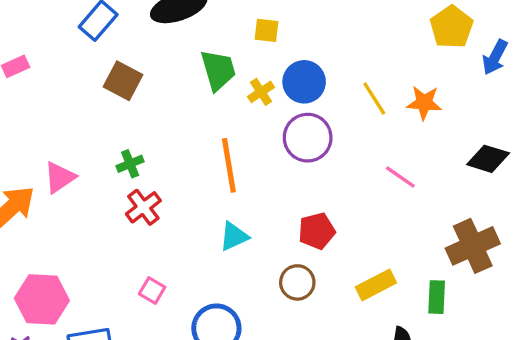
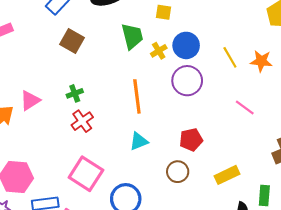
pink square: (152, 291) -> (86, 174), size x2.0
green rectangle: (437, 297) -> (264, 195), moved

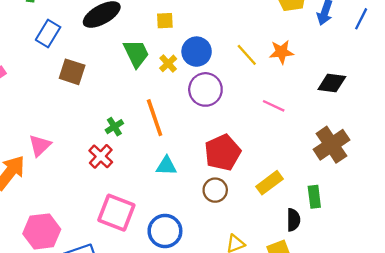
green cross: (75, 93) -> (114, 127), moved
red pentagon: (191, 140) -> (223, 153), size x1.4
cyan triangle: (139, 141) -> (166, 166), turned 36

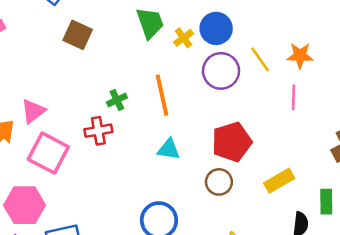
orange star: (281, 52) -> (300, 56), moved
yellow line: (247, 55) -> (260, 59), moved
pink line: (274, 106) -> (293, 97), turned 60
red cross: (101, 156) -> (98, 131), turned 30
pink square: (116, 213) -> (48, 153), moved

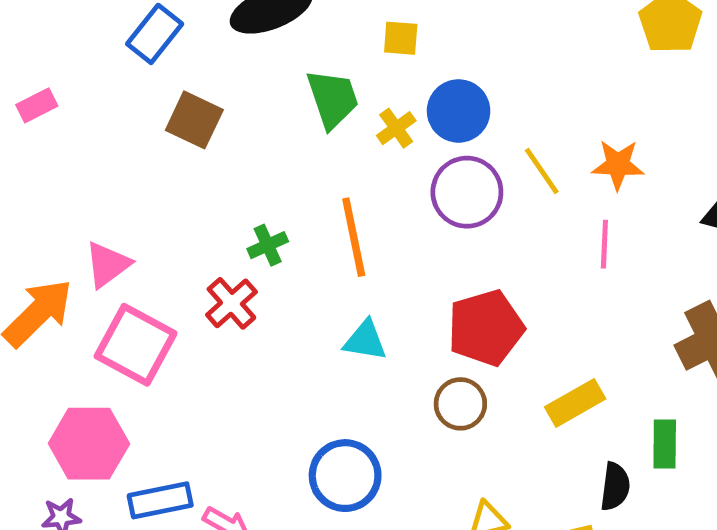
red cross: (98, 131) -> (231, 303), turned -32

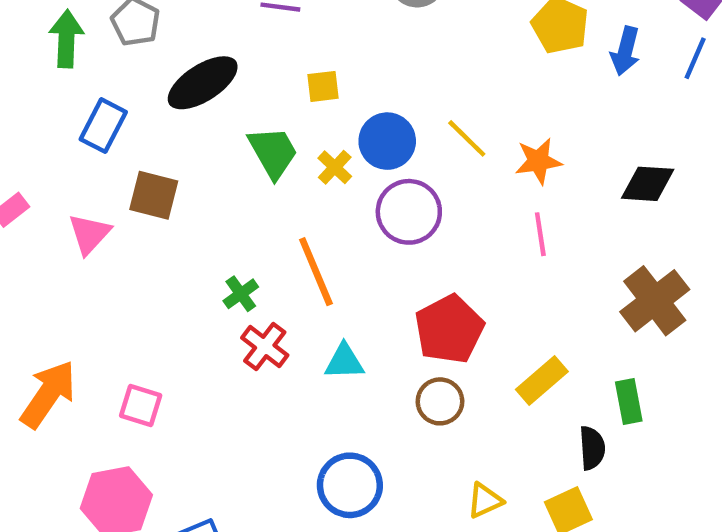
yellow line: (542, 171) -> (467, 138), moved
pink triangle: (108, 265) -> (89, 234), moved
red cross: (231, 303) -> (265, 346), moved
pink square: (136, 345) -> (141, 406), size x0.6

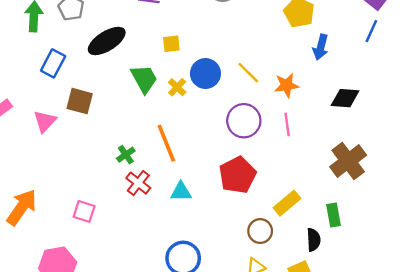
blue arrow: (625, 51) -> (321, 47), moved
purple circle: (409, 212) -> (244, 121), moved
brown circle: (440, 401) -> (260, 231), moved
pink square: (141, 406) -> (84, 211), moved

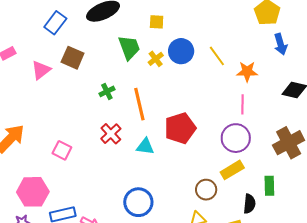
blue arrow: (321, 47) -> (281, 44), turned -40
purple circle: (244, 121) -> (236, 138), moved
green cross: (126, 155) -> (107, 91), moved
red pentagon: (238, 175) -> (180, 128), moved

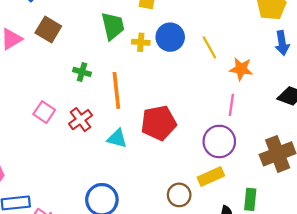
yellow cross: (156, 59) -> (141, 42), turned 35
green cross: (107, 91) -> (82, 72), turned 35
pink square: (62, 150) -> (44, 112), moved

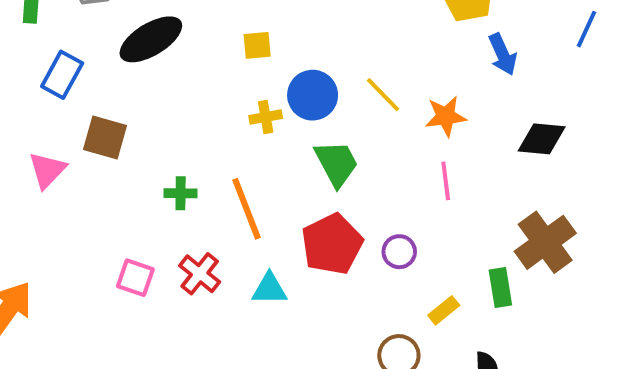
green trapezoid: (113, 26) -> (336, 163), moved
purple circle: (219, 141) -> (399, 252), moved, size x0.6
yellow rectangle: (211, 177) -> (444, 310), size x0.7
green rectangle: (250, 199) -> (500, 287), moved

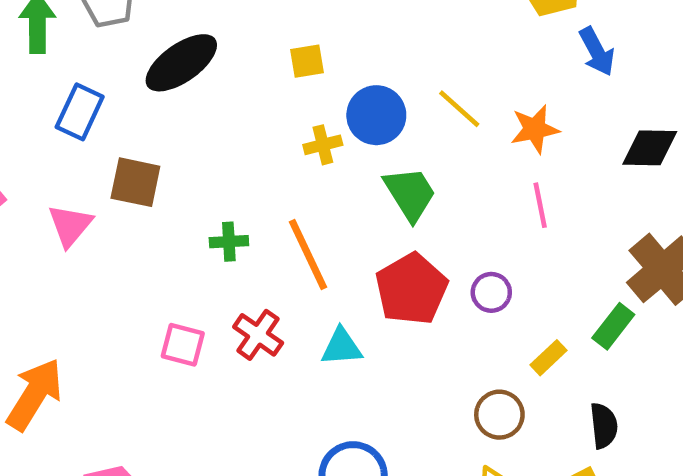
green rectangle: (500, 287) -> (613, 326), turned 51

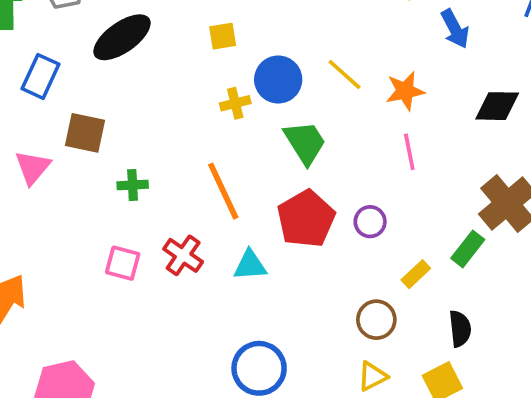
green cross: (229, 242) -> (133, 185), moved

